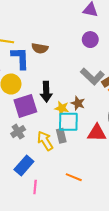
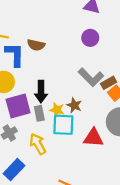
gray rectangle: (61, 136) -> (39, 113), moved

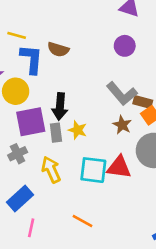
brown rectangle: (109, 83) -> (143, 102), turned 40
brown star: (74, 105) -> (122, 125), moved
cyan square: (63, 125) -> (93, 170), moved

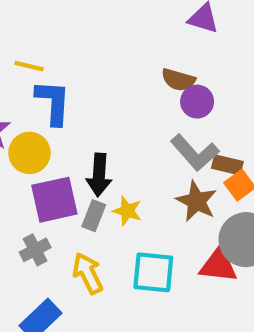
purple circle: (125, 46) -> (197, 102), moved
brown semicircle: (58, 49) -> (178, 80), moved
brown star: (122, 125) -> (196, 201), size x1.4
gray rectangle: (56, 133) -> (94, 216), turned 30
red triangle: (119, 167) -> (218, 265), moved

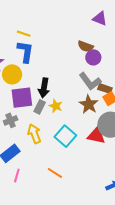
yellow line: (29, 66) -> (24, 34), moved
cyan square: (153, 272) -> (65, 136), turned 30

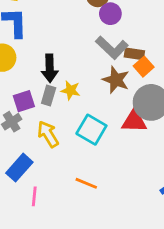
purple square: (22, 98) -> (24, 101), moved, size x0.7

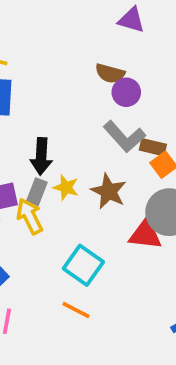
brown star: (116, 80) -> (109, 191), moved
cyan square: (91, 130) -> (83, 265), moved
yellow arrow: (48, 134) -> (30, 216), moved

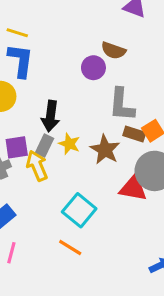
purple circle: (126, 92) -> (93, 68), moved
gray L-shape: (124, 137) -> (122, 105), turned 42
brown rectangle: (153, 147) -> (134, 134), moved

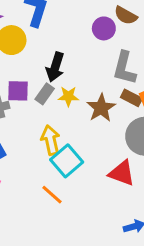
yellow star: (69, 144) -> (68, 96), turned -30
yellow arrow: (37, 166) -> (50, 140), moved
red triangle: (133, 188) -> (122, 173), moved

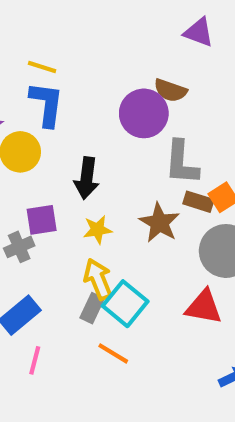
purple circle: (104, 28) -> (144, 113), size x1.5
gray rectangle: (45, 94) -> (92, 308), moved
yellow star: (68, 96) -> (97, 230), moved

